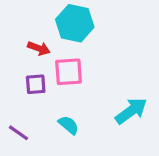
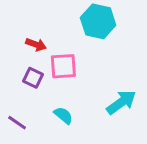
cyan hexagon: (75, 23) -> (98, 21), moved
purple square: (36, 84) -> (33, 78), turned 30

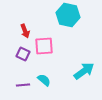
red arrow: (36, 45) -> (25, 31), turned 48
purple line: (17, 123) -> (23, 85), moved, turned -40

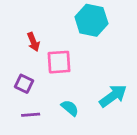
purple square: (23, 54) -> (24, 84), moved
cyan semicircle: (44, 80) -> (70, 108), moved

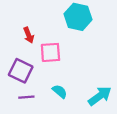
purple square: (24, 84) -> (21, 71), size x1.5
cyan arrow: (113, 96) -> (100, 96), moved

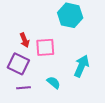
red arrow: (29, 35) -> (25, 40), moved
cyan arrow: (100, 96) -> (81, 66), moved, turned -30

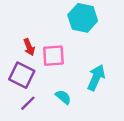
purple line: (24, 88) -> (28, 103), turned -40

